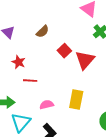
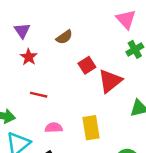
red star: (19, 62) -> (29, 57), moved
yellow rectangle: (76, 99) -> (91, 128), turned -30

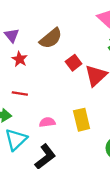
brown semicircle: (64, 37) -> (51, 38), size x1.5
red line: (39, 95) -> (20, 94), moved

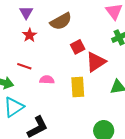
yellow rectangle: (82, 120) -> (78, 87), moved
pink semicircle: (47, 122) -> (47, 80), moved

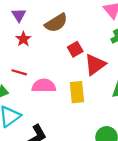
pink semicircle: (47, 80) -> (44, 86), size x1.5

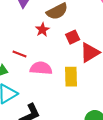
red star: (23, 39) -> (42, 30), moved

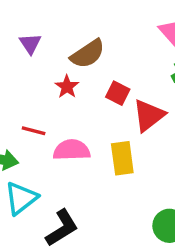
red square: (73, 37) -> (118, 93), turned -32

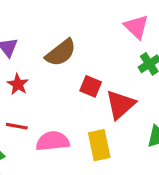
red star: (67, 87) -> (18, 84), moved

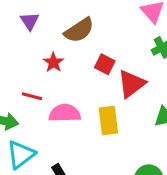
red star: (18, 84) -> (53, 62), moved

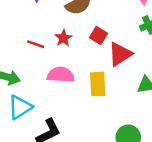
red star: (53, 62) -> (63, 38), moved
red line: (32, 96) -> (36, 44), moved

